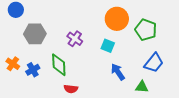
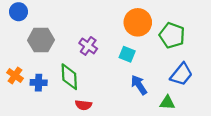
blue cross: (33, 70) -> (39, 83), turned 32

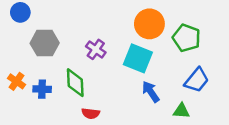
cyan square: (127, 54) -> (138, 58), size x1.6

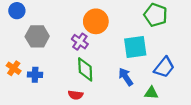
orange circle: (149, 24) -> (96, 21), moved
green pentagon: (186, 38) -> (156, 15), moved
cyan square: (138, 58) -> (135, 47), moved, turned -30
green diamond: (75, 83) -> (85, 69), moved

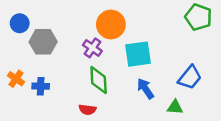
blue circle: (17, 11) -> (20, 23), moved
green pentagon: (156, 15) -> (198, 17), moved
cyan square: (135, 47) -> (138, 54), moved

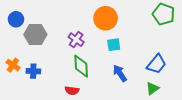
orange circle: (111, 25) -> (106, 18), moved
cyan square: (138, 54) -> (114, 45), size x0.6
green triangle: (175, 107) -> (152, 88), moved, turned -40

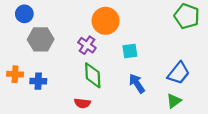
orange circle: (106, 18) -> (106, 21), moved
blue circle: (16, 19) -> (24, 14), moved
orange cross: (13, 65) -> (15, 74), turned -32

